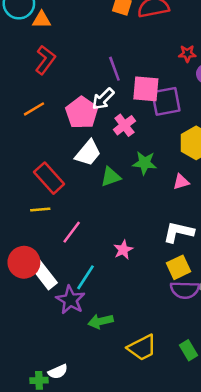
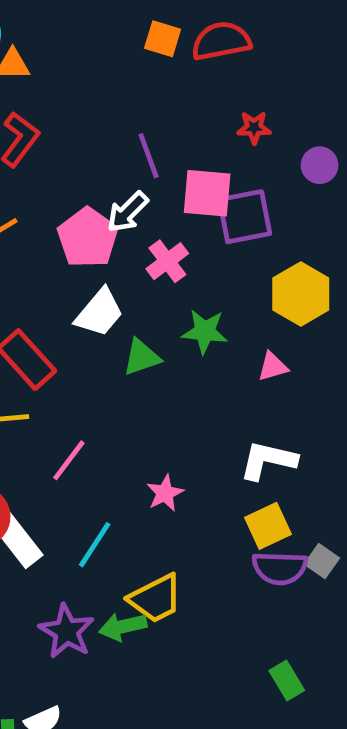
red star: (187, 54) -> (254, 128), moved
purple star: (70, 300) -> (67, 631), moved
yellow trapezoid: (142, 348) -> (156, 599), moved

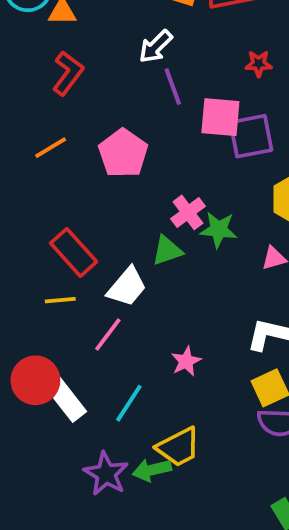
white arrow: (127, 212) -> (156, 46), moved
pink cross: (167, 261) -> (188, 212), moved
white trapezoid: (99, 313) -> (127, 287), moved

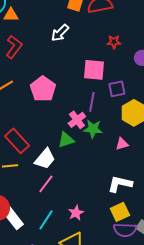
purple line: (173, 87) -> (92, 102), moved, turned 30
purple square: (251, 136) -> (117, 89), moved, size x0.7
pink line: (108, 335) -> (46, 184), moved
pink star: (186, 361) -> (76, 213), moved

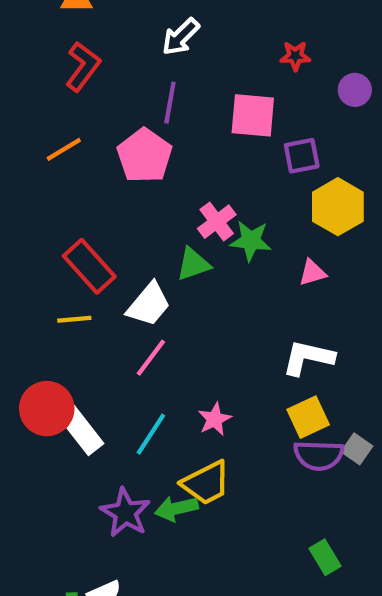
purple line: (92, 102) -> (170, 103), moved

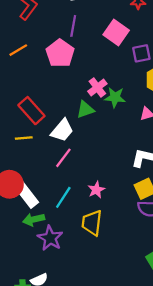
pink square: (253, 115) -> (116, 32), turned 30
yellow trapezoid: (206, 483) -> (92, 223), turned 124
green arrow: (176, 508) -> (34, 219), moved

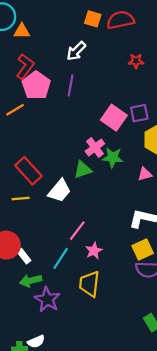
pink square: (116, 32) -> (114, 118), moved
pink pentagon: (60, 53) -> (36, 85), moved
pink line: (63, 158) -> (77, 231), moved
white rectangle: (27, 195) -> (24, 256), size x0.6

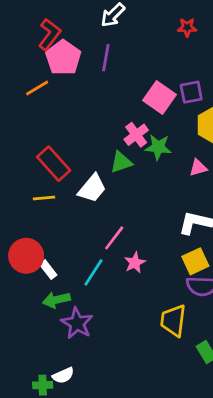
yellow trapezoid: (89, 284) -> (173, 320), moved

